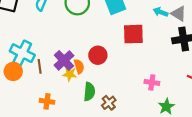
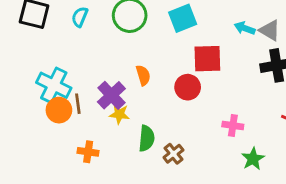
red circle: (98, 55) -> (188, 87), moved
orange semicircle: (79, 66) -> (143, 75), moved
orange circle: (13, 71) -> (59, 110), moved

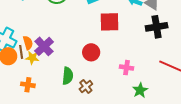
orange semicircle: (143, 75) -> (28, 43), moved
red circle: (188, 87) -> (91, 52), moved
yellow star: (119, 114) -> (32, 58), moved

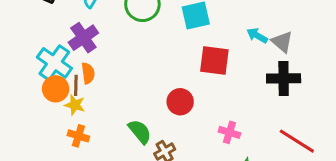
purple cross: (44, 46) -> (83, 38), moved
yellow star: (32, 58) -> (75, 105), moved
green semicircle: (68, 76) -> (140, 132), turned -54

